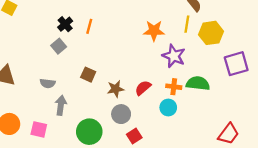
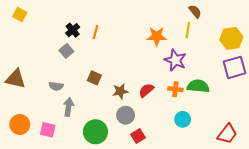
yellow hexagon: (211, 33) -> (231, 38), moved
cyan circle: (168, 108) -> (183, 119), moved

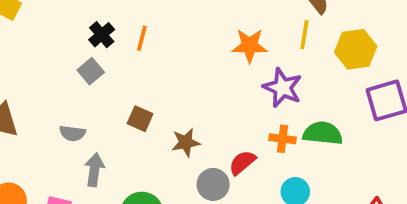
yellow hexagon: (231, 38) -> (356, 49), moved
red semicircle: (146, 90) -> (242, 163), moved
gray circle: (126, 115) -> (213, 184), moved

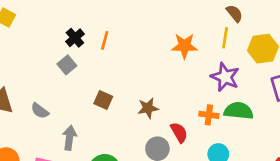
purple star: (283, 88) -> (225, 77), moved
gray semicircle: (72, 133) -> (40, 111), moved, turned 30
brown star: (186, 142) -> (148, 108), moved
red semicircle: (242, 163) -> (179, 132), turned 100

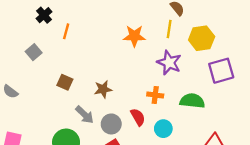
black cross: (75, 38) -> (44, 15), moved
green semicircle: (239, 111) -> (192, 101), moved
red semicircle: (179, 132) -> (138, 117), moved
gray arrow: (70, 138) -> (85, 115), moved, turned 126

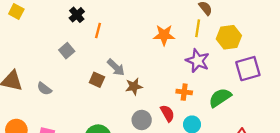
green semicircle: (192, 101) -> (220, 98), turned -40
gray arrow: (85, 115) -> (116, 67), moved

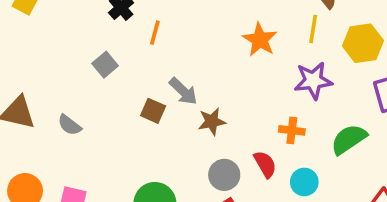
orange star: (164, 35) -> (260, 40), turned 30
purple star: (198, 61) -> (313, 81), turned -30

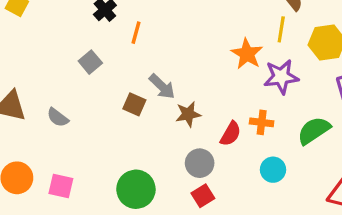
orange star: (260, 40) -> (247, 54), moved
red semicircle: (265, 164) -> (231, 134), moved, turned 60

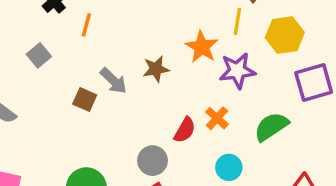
brown star: (188, 114) -> (156, 69), moved
orange cross: (262, 122) -> (217, 118), turned 35

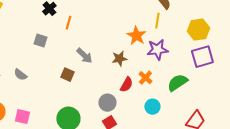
yellow hexagon: (285, 35) -> (198, 30), moved
gray square: (39, 55) -> (40, 41), turned -32
brown star: (156, 69) -> (119, 59), moved
brown square: (85, 100) -> (67, 75), moved

